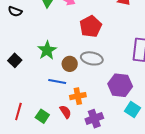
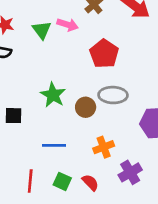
black square: (15, 60) -> (14, 116), turned -32
blue line: (57, 82) -> (54, 145), moved
red semicircle: (65, 112) -> (90, 182), moved

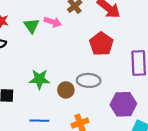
red pentagon: (104, 54) -> (101, 44), moved
green star: (53, 95) -> (39, 79), turned -30

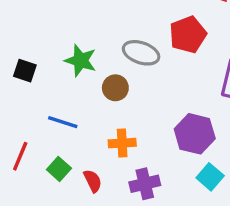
gray ellipse: (89, 80) -> (141, 53), moved

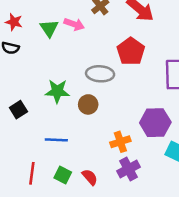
black square: (25, 71) -> (18, 110), turned -36
orange cross: (122, 143) -> (120, 142), moved

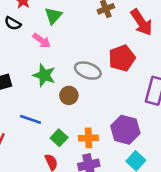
pink arrow: (74, 24) -> (42, 41), moved
green square: (63, 175) -> (59, 138), moved

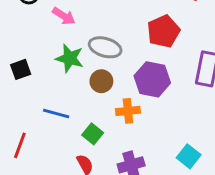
gray ellipse: (88, 71) -> (105, 47), moved
purple hexagon: (125, 130) -> (152, 79), moved
orange cross: (88, 138) -> (128, 111), moved

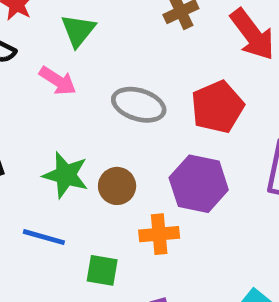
gray ellipse: (105, 47) -> (139, 105), moved
green star: (70, 58) -> (66, 175), moved
green square: (93, 134) -> (102, 270), turned -30

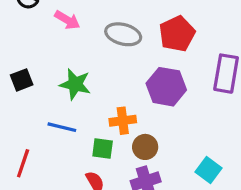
brown circle: (117, 186) -> (145, 147), moved
orange cross: (159, 234) -> (123, 121), moved

